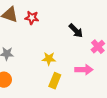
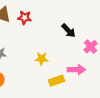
yellow rectangle: (55, 81) -> (57, 81), moved, turned 49

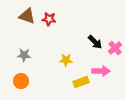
black arrow: (69, 31) -> (95, 42), moved

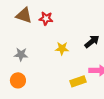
black arrow: (95, 42) -> (92, 41), turned -84
yellow star: (66, 60) -> (62, 48), moved

